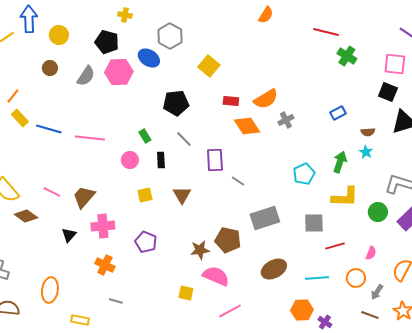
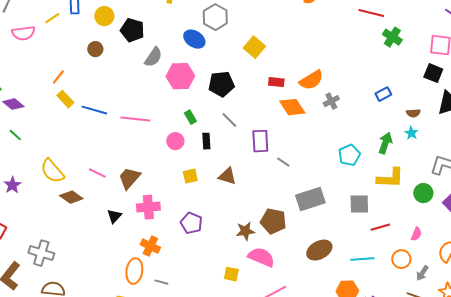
black pentagon: (107, 42) -> (132, 30), moved
pink hexagon: (119, 72) -> (180, 76), moved
gray semicircle: (86, 76) -> (153, 57), moved
brown triangle: (182, 195) -> (227, 176), turned -42
orange ellipse: (50, 290) -> (134, 271), moved

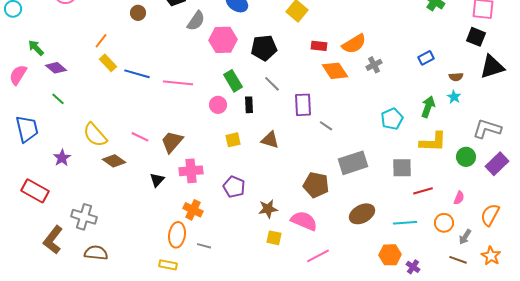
green rectangle: (190, 117) -> (233, 81), size x1.5
purple star: (12, 185) -> (62, 158), moved
brown star: (245, 231) -> (268, 209), moved

